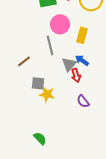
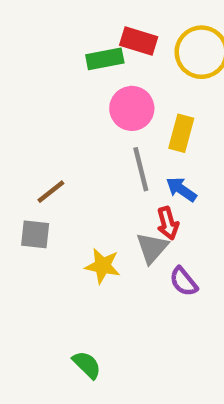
gray line: (50, 45) -> (141, 169), moved
gray triangle: (69, 64) -> (152, 248), moved
gray square: (38, 83) -> (35, 234), moved

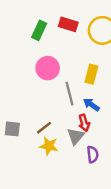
green rectangle: (105, 59) -> (39, 30), moved, turned -54
pink circle: (132, 108) -> (48, 68), moved
brown line: (51, 192) -> (44, 128), moved
purple semicircle: (184, 282) -> (93, 154), turned -147

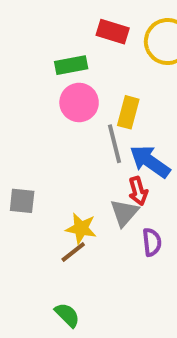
green rectangle: (39, 30) -> (71, 65), moved, turned 54
yellow rectangle: (91, 74) -> (128, 112), moved
blue arrow: (91, 105) -> (150, 162), size x1.5
brown line: (44, 128) -> (73, 252), moved

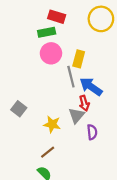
red rectangle: (113, 32) -> (57, 17), moved
gray square: (22, 201) -> (19, 109), turned 32
brown line: (73, 252) -> (48, 152), moved

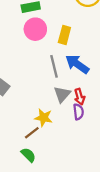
gray line: (71, 77) -> (54, 66), moved
red arrow: (84, 103) -> (80, 97), moved
yellow star: (52, 124) -> (43, 118), moved

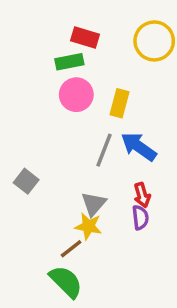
gray line: (54, 66) -> (104, 150), turned 35
gray triangle: (62, 94) -> (94, 204), moved
green semicircle: (28, 155) -> (66, 282), size x1.5

